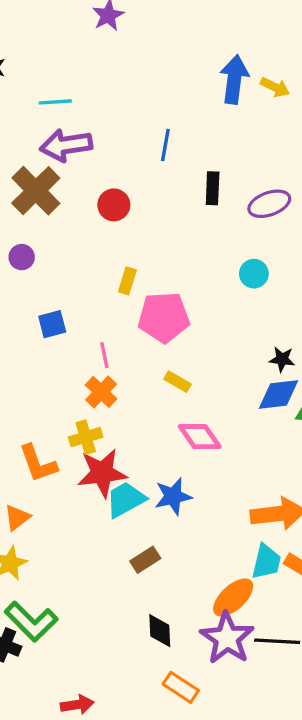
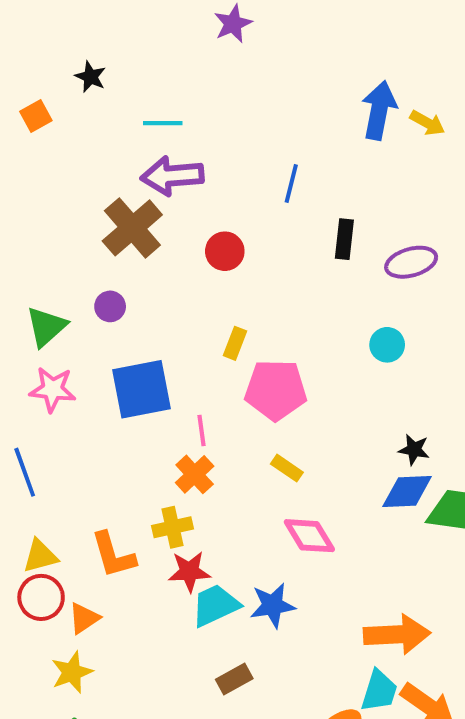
blue square: (52, 324) -> (141, 389), size x1.8
red star: (102, 473) -> (189, 572), size x0.7

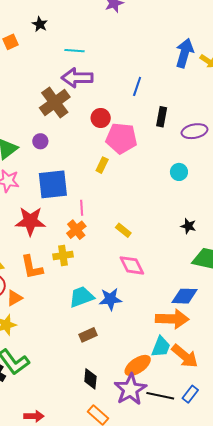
pink pentagon: (276, 390) -> (121, 138), moved
blue diamond: (407, 492) -> (184, 296), moved
red star: (189, 572) -> (30, 221), moved, size x1.4

